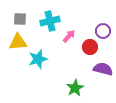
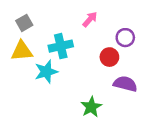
gray square: (20, 19) -> (24, 23), turned -32
cyan cross: (50, 21) -> (61, 46), moved
pink arrow: (69, 36) -> (90, 19), moved

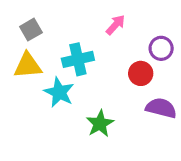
cyan star: (46, 72) -> (59, 92), turned -30
green star: (91, 107) -> (100, 124), moved

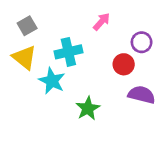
yellow triangle: (28, 66) -> (24, 57), turned 44

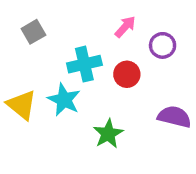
purple circle: (142, 42) -> (163, 45), moved
yellow triangle: (24, 57) -> (22, 105), moved
red circle: (124, 64) -> (127, 74), moved

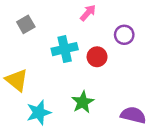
pink arrow: (125, 27) -> (88, 13), moved
cyan star: (64, 100) -> (39, 112), moved, turned 30
purple semicircle: (174, 117) -> (133, 115), moved

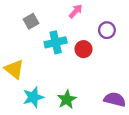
gray square: (26, 24) -> (31, 21), moved
green star: (83, 102) -> (67, 99), moved

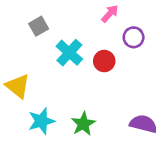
pink arrow: (76, 11) -> (110, 14), moved
cyan cross: (56, 42) -> (69, 53), turned -35

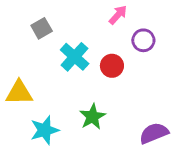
yellow triangle: (18, 86) -> (19, 93), turned -40
green star: (83, 124) -> (92, 117), moved
purple semicircle: (143, 124) -> (154, 133), turned -36

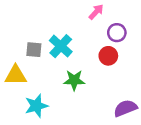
gray square: (42, 28) -> (34, 50), moved, turned 35
red circle: (112, 66) -> (108, 56), moved
green star: (92, 117) -> (74, 80), moved, turned 30

